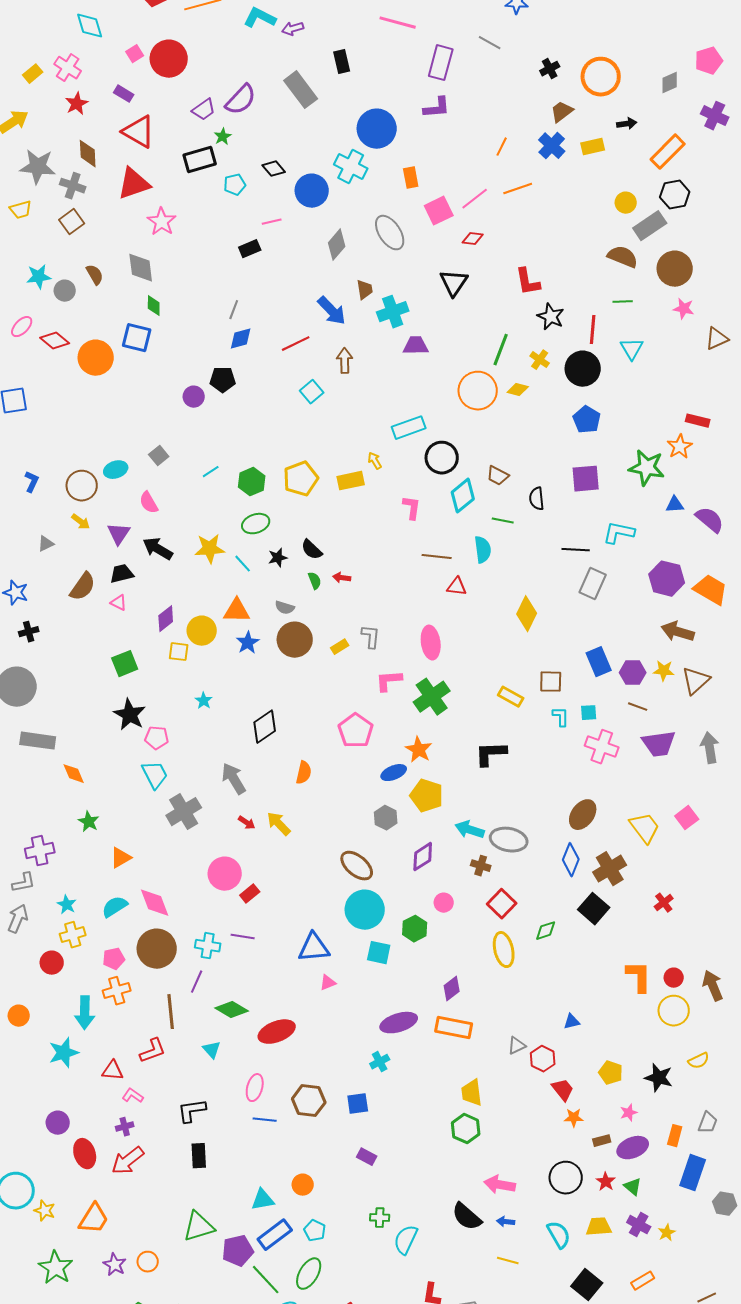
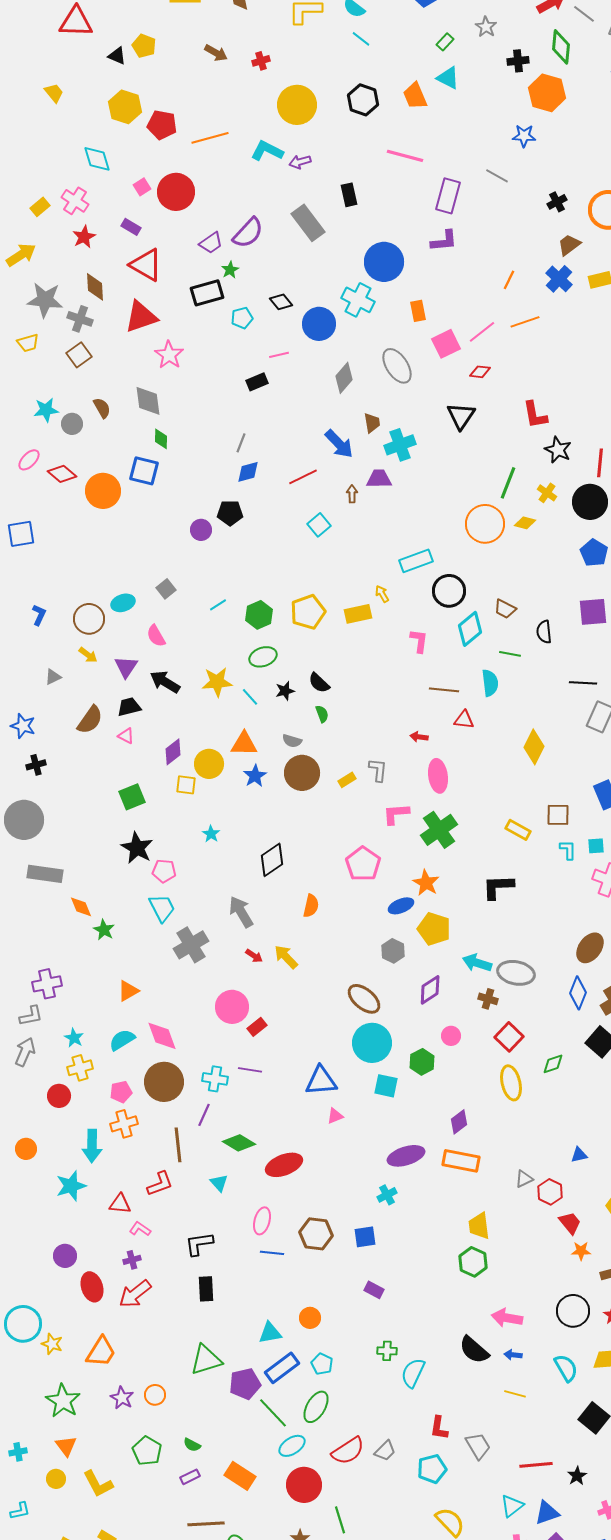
purple trapezoid: (416, 346) -> (379, 479), moved
brown arrow: (345, 361) -> (352, 494), size x0.7
red arrow: (342, 578) -> (419, 737), moved
green star: (89, 822) -> (104, 930), moved

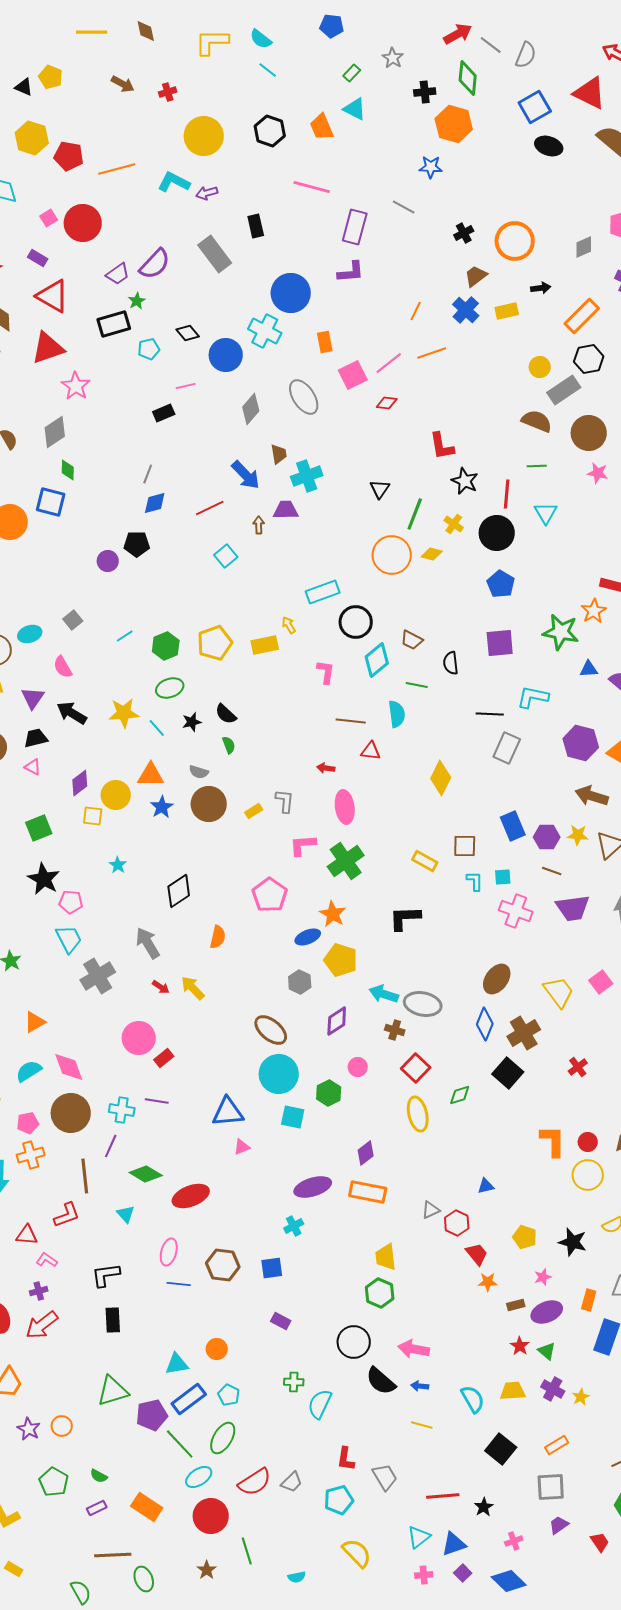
gray diamond: (148, 401) -> (55, 432), turned 64
black triangle: (461, 416) -> (380, 489), moved, size x0.7
black circle: (573, 1311) -> (354, 1342), moved

